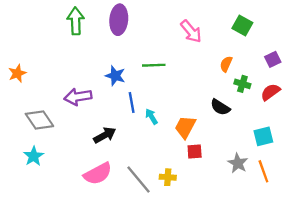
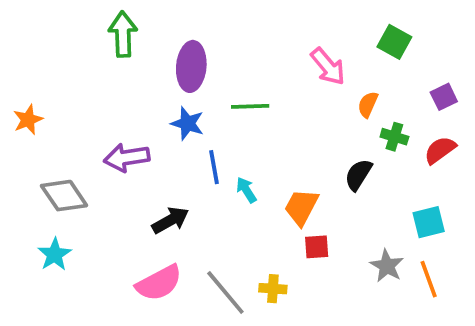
purple ellipse: (119, 20) -> (191, 66), moved
pink arrow: (191, 31) -> (328, 66), moved
black semicircle: (220, 107) -> (358, 175), turned 90

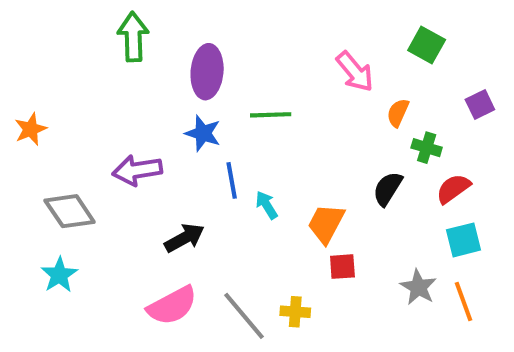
red semicircle: (440, 150) -> (453, 189), moved

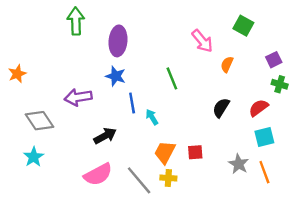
green line: (271, 115) -> (172, 78), moved, turned 70
green cross: (427, 148) -> (280, 84), moved
orange trapezoid: (326, 224) -> (165, 152), moved

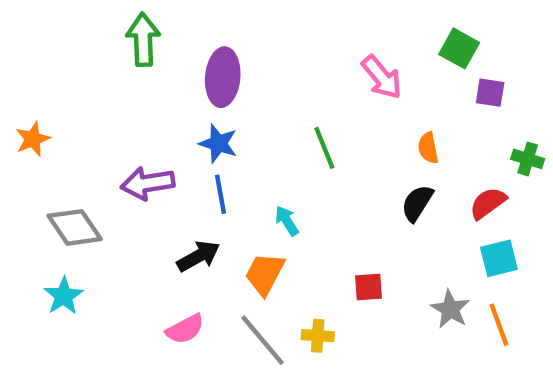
purple square: (274, 60) -> (490, 93), moved, turned 35
orange semicircle: (227, 64) -> (428, 148), moved, turned -35
blue line: (132, 103) -> (220, 194), moved
orange trapezoid: (165, 152) -> (265, 274), moved
pink semicircle: (98, 174) -> (185, 329), size x0.7

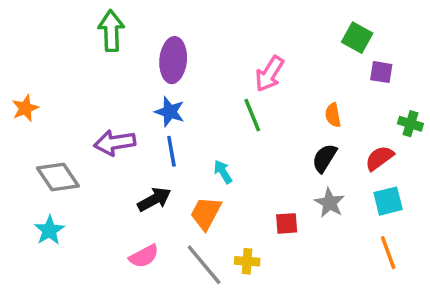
pink arrow: (382, 77) -> (269, 74), moved, turned 72
gray star: (450, 309) -> (330, 203), moved

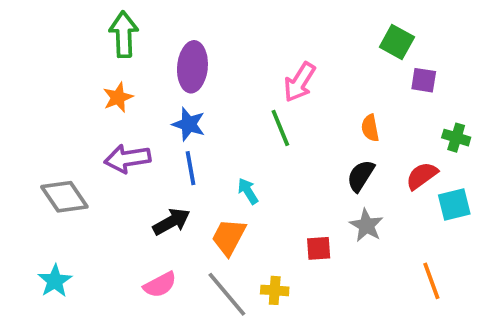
orange star: (25, 108) -> (118, 97), moved
cyan square: (388, 201) -> (454, 204), moved
cyan star: (49, 230) -> (55, 281), moved

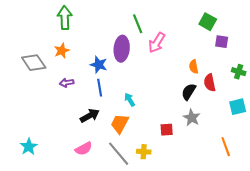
purple ellipse: (192, 67) -> (122, 49), moved
green line: (280, 128) -> (138, 24), moved
purple arrow: (127, 159) -> (67, 83), size x0.6
red semicircle: (422, 176) -> (210, 83), moved, turned -66
gray diamond: (64, 197) -> (34, 63), moved

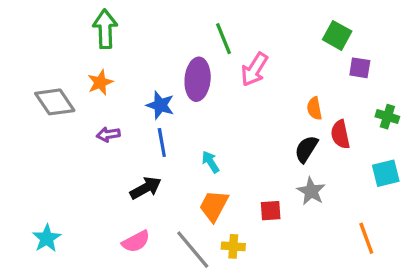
orange trapezoid: (120, 124) -> (214, 206), moved

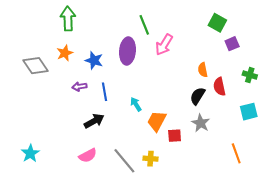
purple square: (360, 68) -> (232, 44), turned -32
blue star: (160, 105) -> (94, 60), moved
purple arrow: (108, 134) -> (79, 87), moved
orange trapezoid: (214, 206) -> (157, 121), moved

